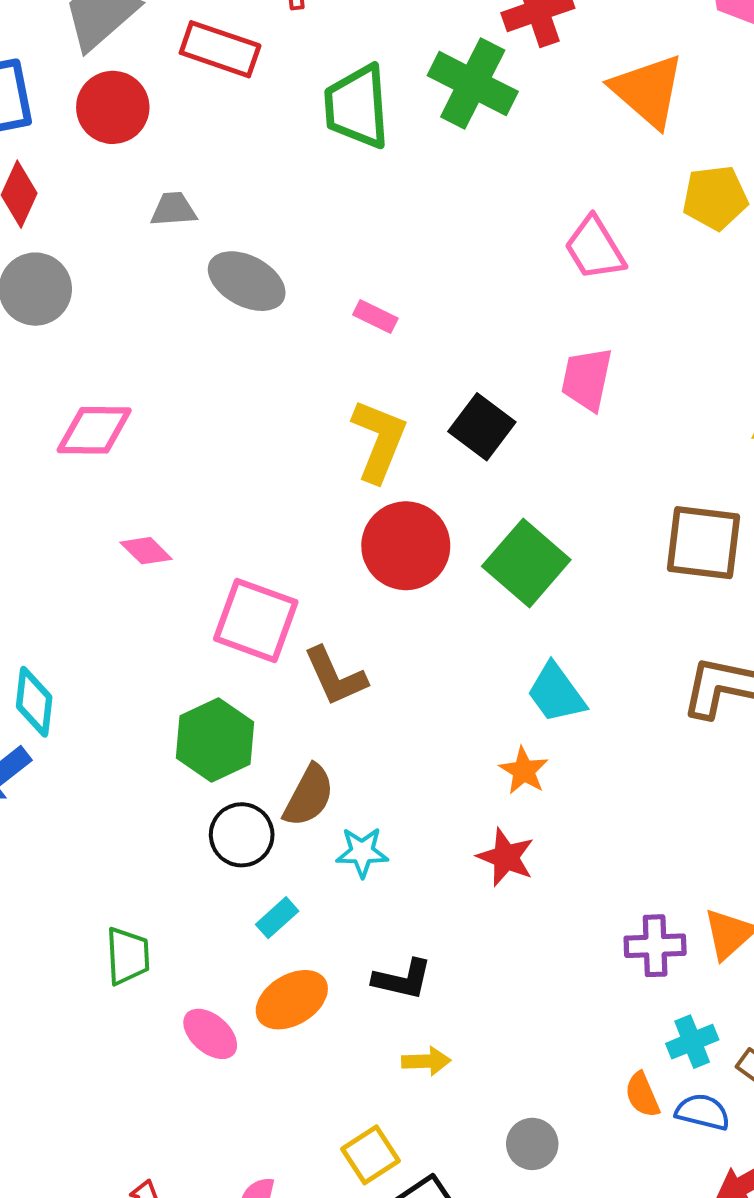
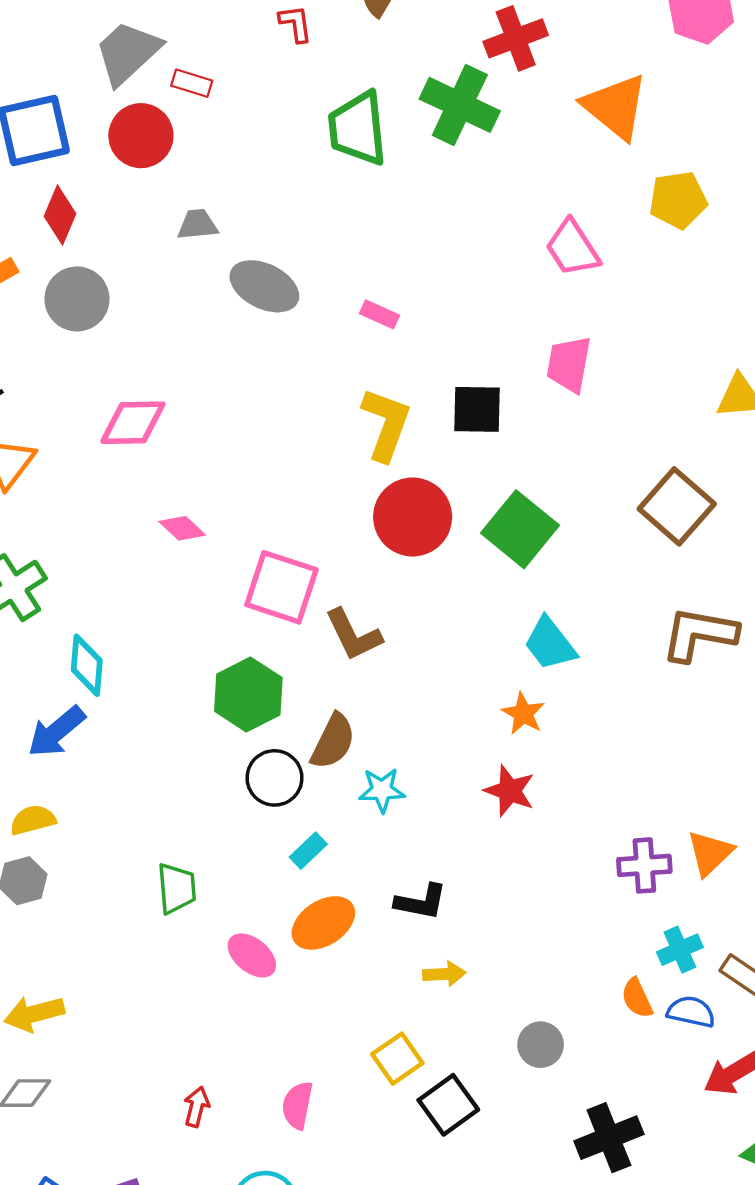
red rectangle: (220, 49) -> (192, 83), moved, size x0.6
black square: (482, 427) -> (477, 409), turned -34
brown square: (703, 543) -> (677, 506), turned 36

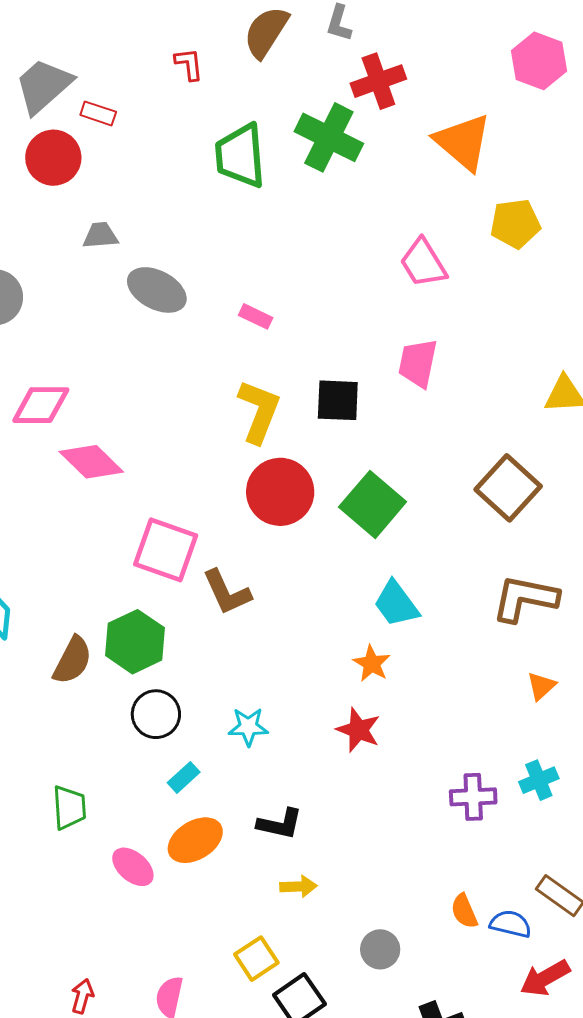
pink diamond: (182, 528) -> (91, 462), moved, size x1.6
brown semicircle: (333, 741) -> (72, 660), moved
orange triangle: (710, 853) -> (541, 686), moved, size x0.7
cyan cross: (680, 950) -> (539, 780), moved

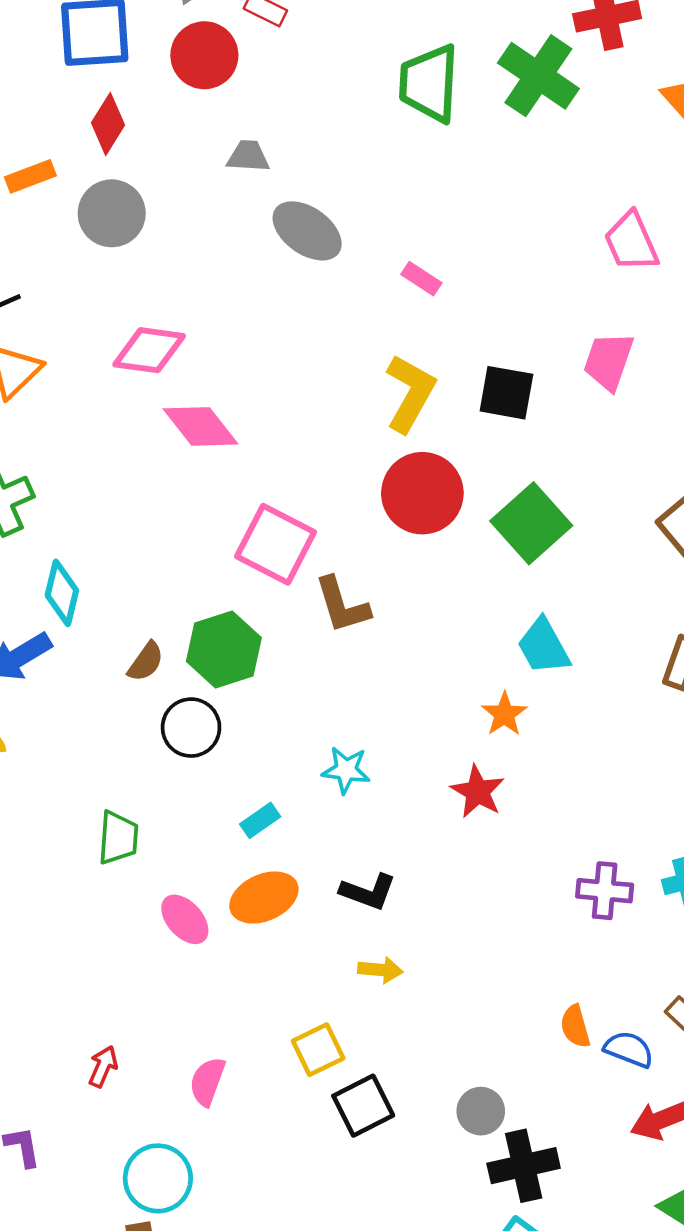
brown semicircle: (72, 660) -> (146, 662), size x0.7
black circle: (156, 714) -> (191, 728), moved
gray circle: (380, 949) -> (481, 1111), moved

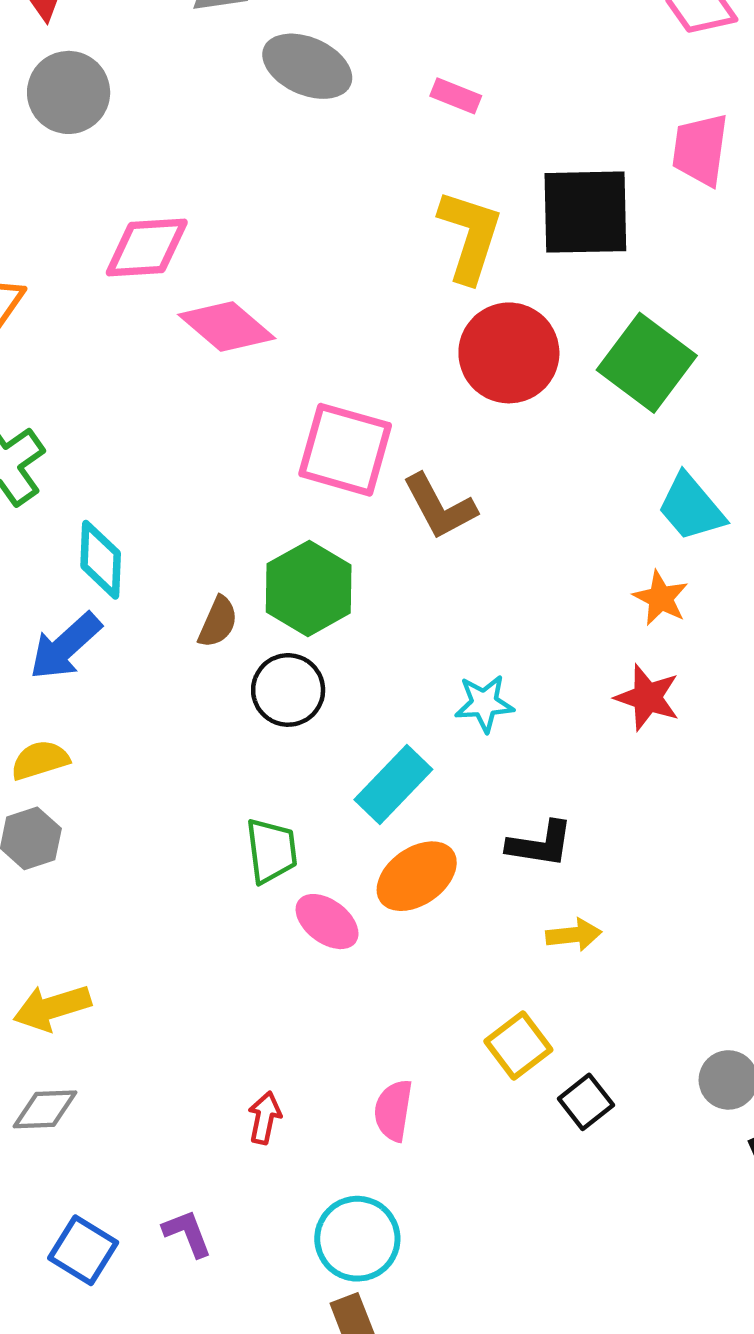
black square: (506, 393) -> (585, 212), size x1.4
cyan rectangle: (260, 820) -> (393, 785), size x1.6
green trapezoid: (118, 838) -> (271, 851), moved
black square: (363, 1106) -> (586, 1102), size x0.7

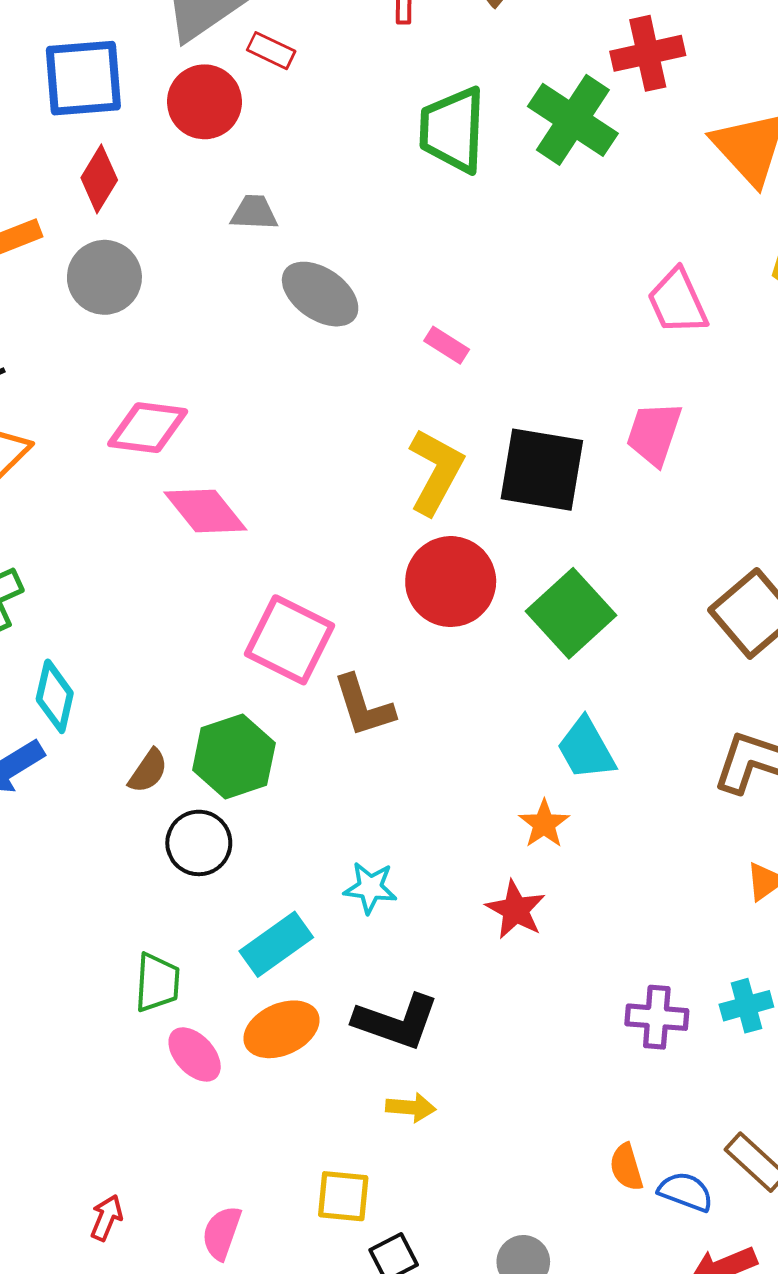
black L-shape: (540, 844) -> (396, 1022), size x1.4
yellow square: (518, 1045) -> (343, 1196), turned 32

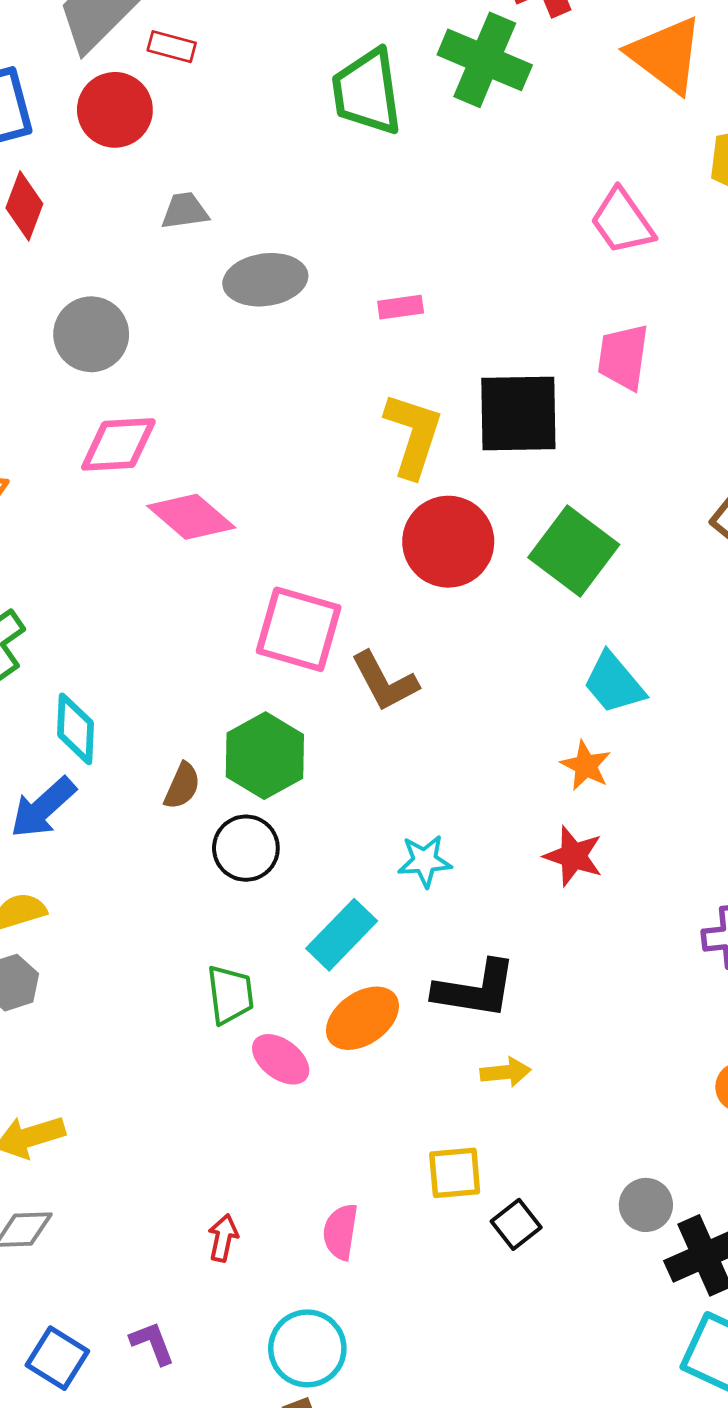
gray circle: (104, 277) -> (91, 334), moved
gray ellipse: (320, 294) -> (265, 280), turned -32
pink rectangle: (447, 345) -> (401, 307), turned -30

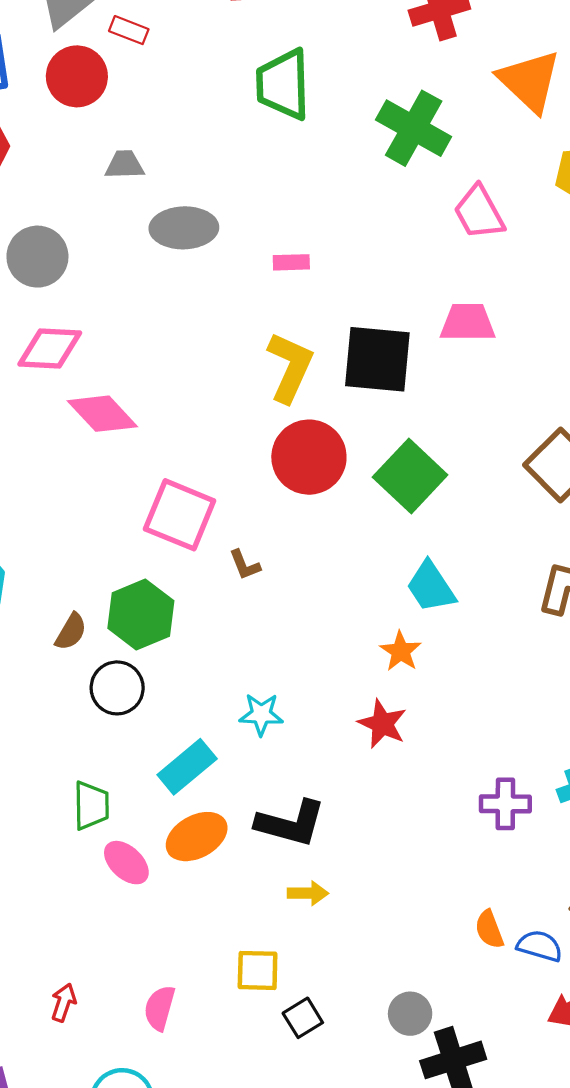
green cross: (485, 60) -> (414, 128), moved
pink trapezoid: (623, 357) -> (468, 323), turned 76
brown L-shape: (385, 681) -> (245, 565), size x0.6

